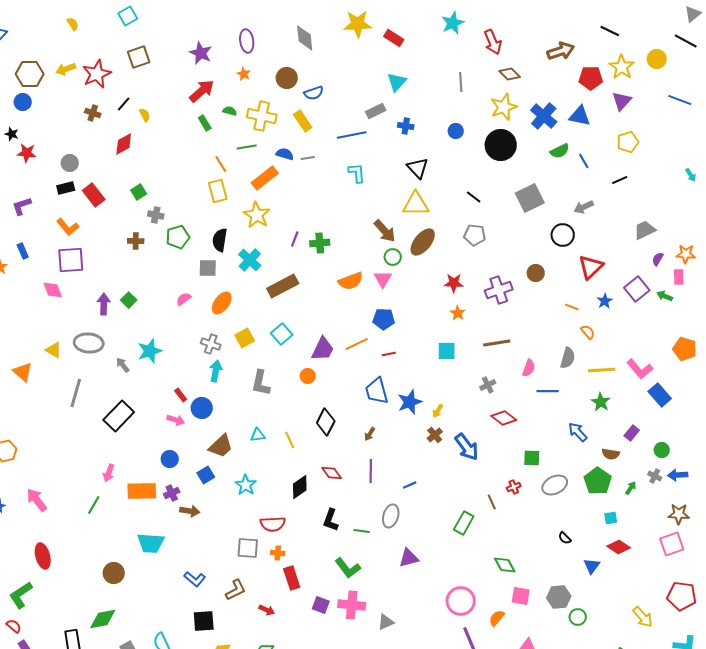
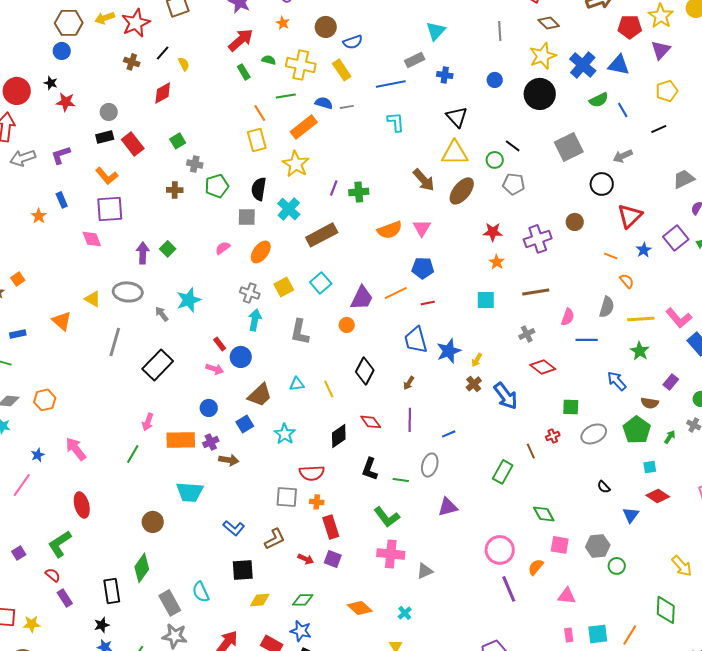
green circle: (393, 257) -> (495, 160), moved
purple square: (321, 605) -> (333, 559), moved
green diamond: (103, 619) -> (142, 568), turned -44

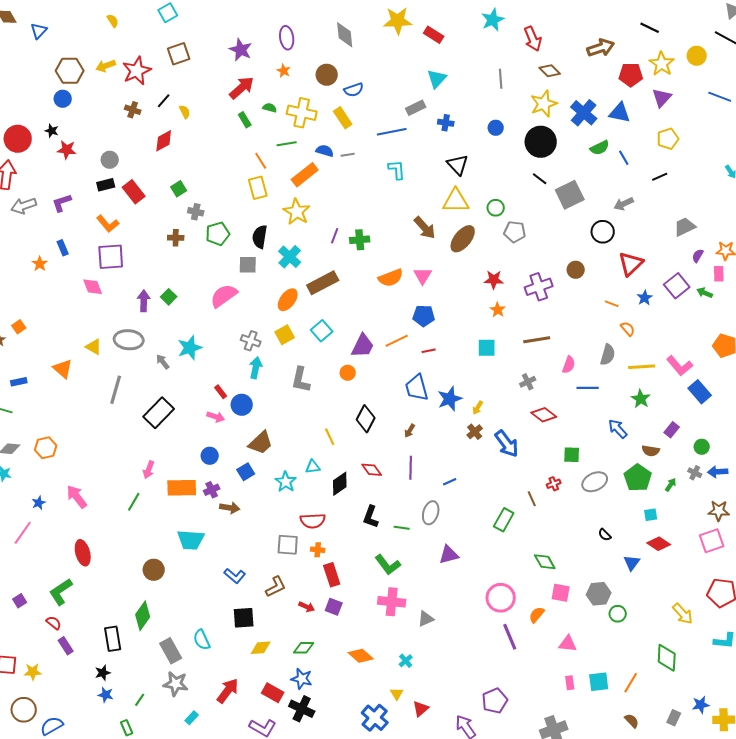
black line: (513, 146) -> (540, 179), moved
pink semicircle: (223, 248) -> (224, 296), size x1.8
orange ellipse: (261, 252) -> (288, 300), moved
cyan triangle: (297, 384) -> (313, 467), moved

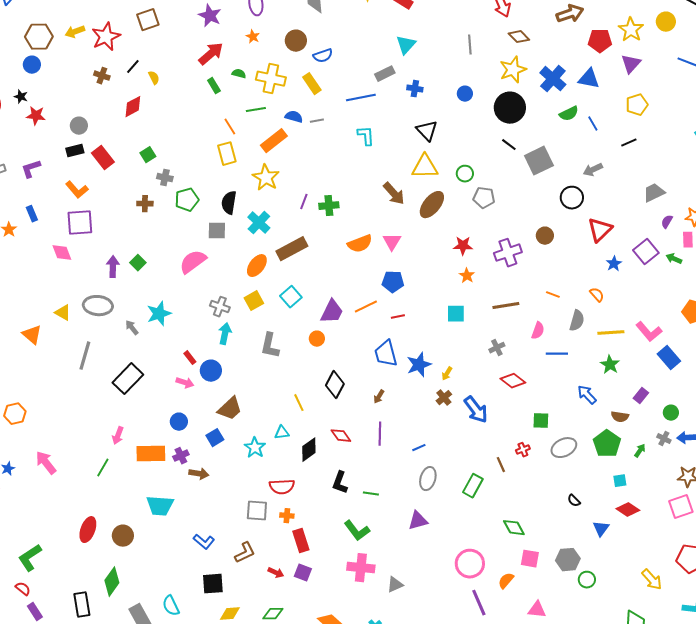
orange line: (612, 304) -> (553, 295), moved
gray ellipse: (431, 513) -> (428, 479), moved
red ellipse: (83, 553) -> (88, 530), moved, turned 35

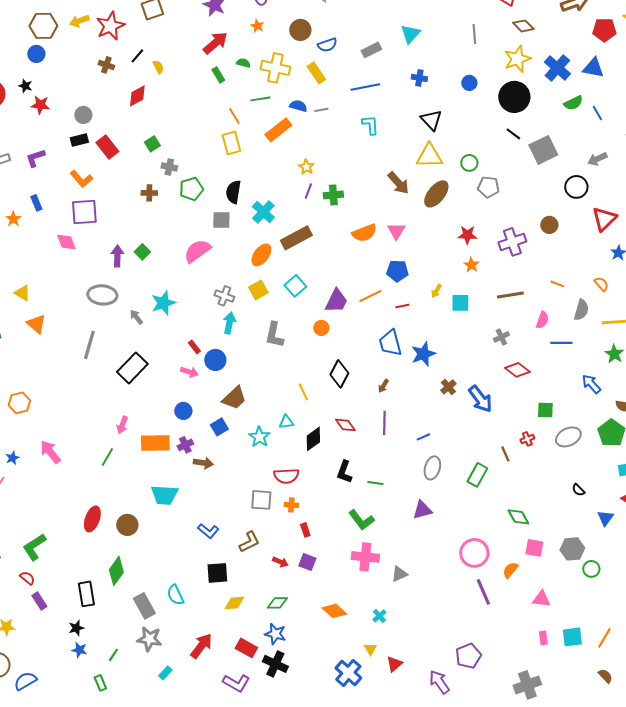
gray rectangle: (385, 74) -> (371, 50), moved
yellow star: (266, 178) -> (306, 167), moved, size x0.6
yellow triangle: (63, 313) -> (22, 293), moved
yellow arrow: (447, 374) -> (436, 291), moved
red rectangle: (301, 541) -> (305, 530), size x0.6

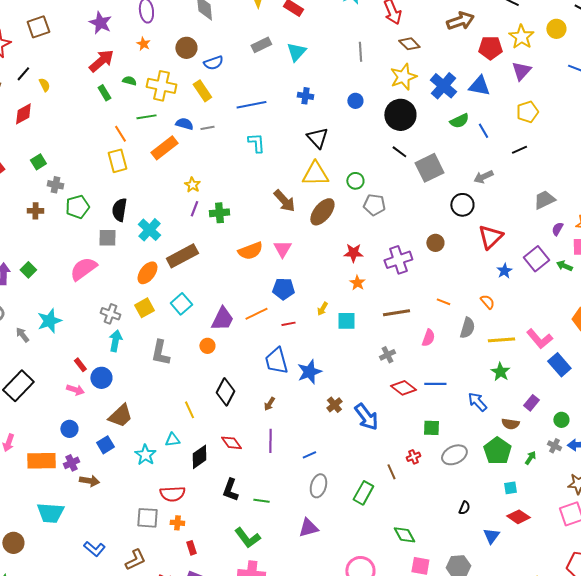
gray rectangle: (371, 50) -> (261, 45), moved
blue line: (561, 343) -> (435, 384), moved
black semicircle: (578, 490) -> (464, 508), turned -112

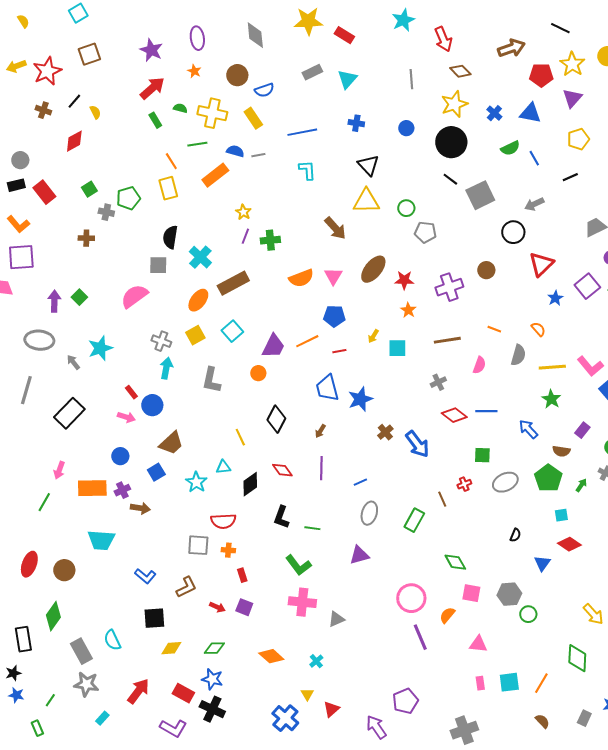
blue cross: (443, 86) -> (494, 113), size x0.6
green pentagon: (77, 207) -> (128, 198), moved
brown ellipse: (322, 212) -> (373, 269), moved

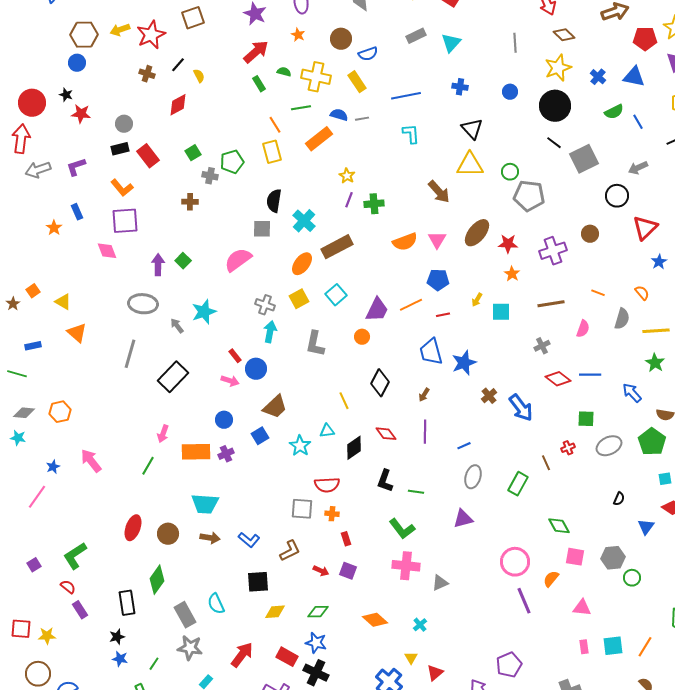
gray pentagon: (425, 232) -> (529, 196), size x1.4
brown arrow: (140, 508) -> (210, 538), moved

